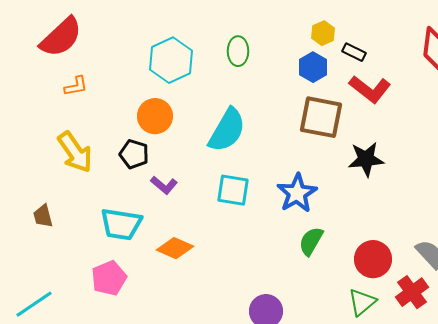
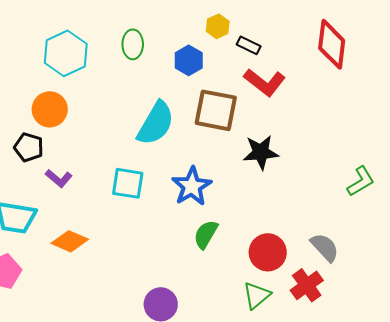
blue hexagon: (313, 67) -> (189, 60), moved
cyan semicircle: (227, 130) -> (156, 123), moved

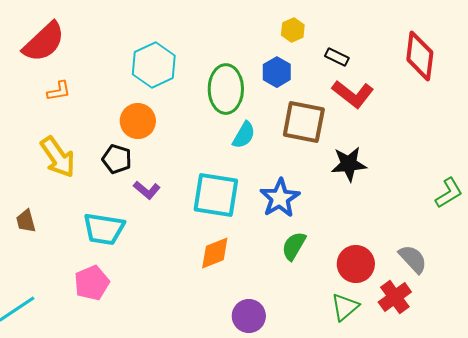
yellow hexagon: (218, 26) -> (293, 30), moved
green ellipse: (133, 44) -> (226, 89), moved, size x1.6
cyan semicircle: (156, 123) -> (244, 135), size x0.6
cyan square: (128, 183) -> (216, 195), size x1.4
orange diamond: (70, 241) -> (215, 253), moved, turned -45

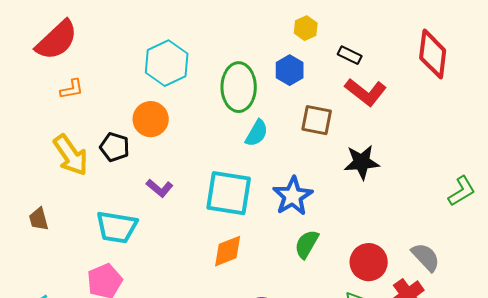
brown square: (304, 122) -> (317, 120), size x0.7
black pentagon: (117, 159) -> (115, 147), moved

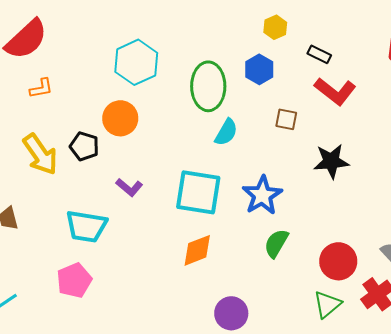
brown square: (317, 120) -> (286, 119), size x0.7

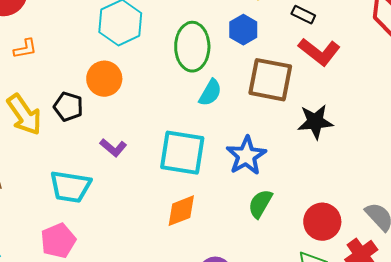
brown square: (286, 119) -> (270, 80), size x2.0

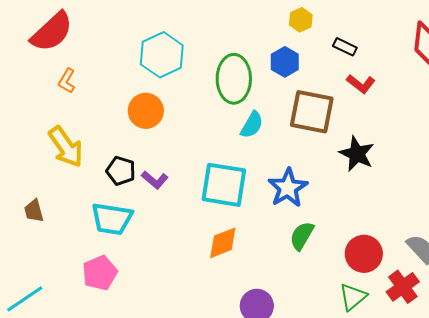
orange L-shape: (25, 49) -> (67, 81), turned 130
red L-shape: (319, 52) -> (361, 84), size x0.7
black pentagon: (68, 107) -> (121, 171), moved
black star: (315, 122) -> (357, 154), turned 30

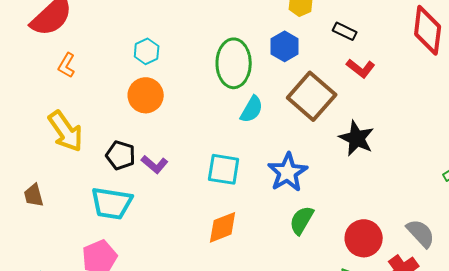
cyan hexagon: (162, 55) -> (147, 51), moved, size x0.6
brown square: (312, 112) -> (312, 96), turned 30
cyan square: (224, 185) -> (224, 169), size x0.7

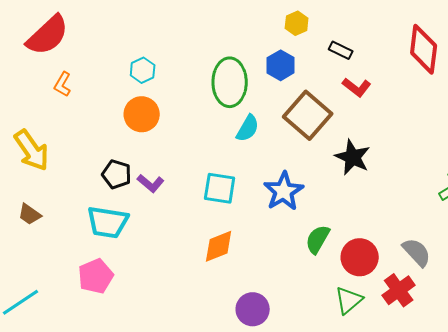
yellow arrow: (66, 131) -> (32, 150), moved
brown trapezoid: (34, 195) -> (30, 214), turned -40
green semicircle: (302, 220) -> (318, 239), moved

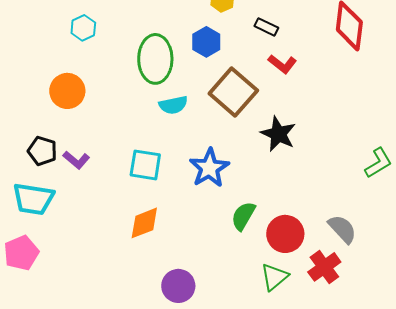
cyan hexagon: (143, 70) -> (83, 28), moved
cyan semicircle: (248, 128) -> (173, 105), turned 48

